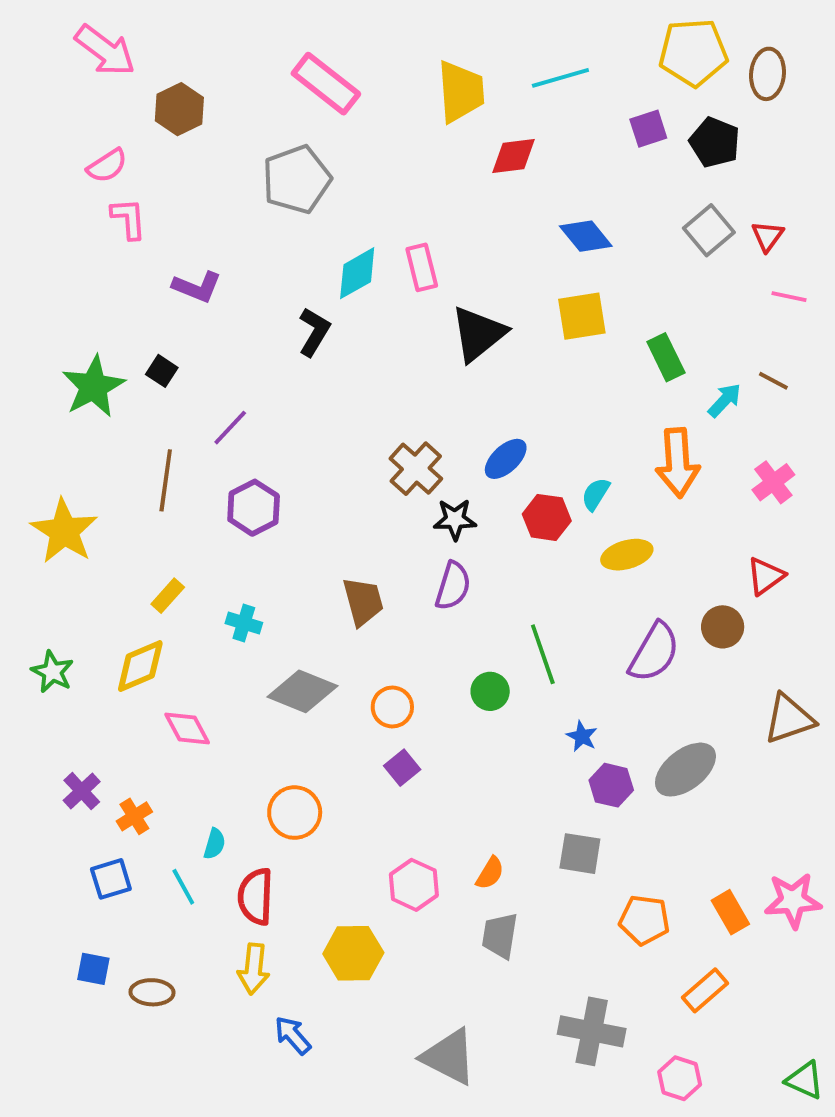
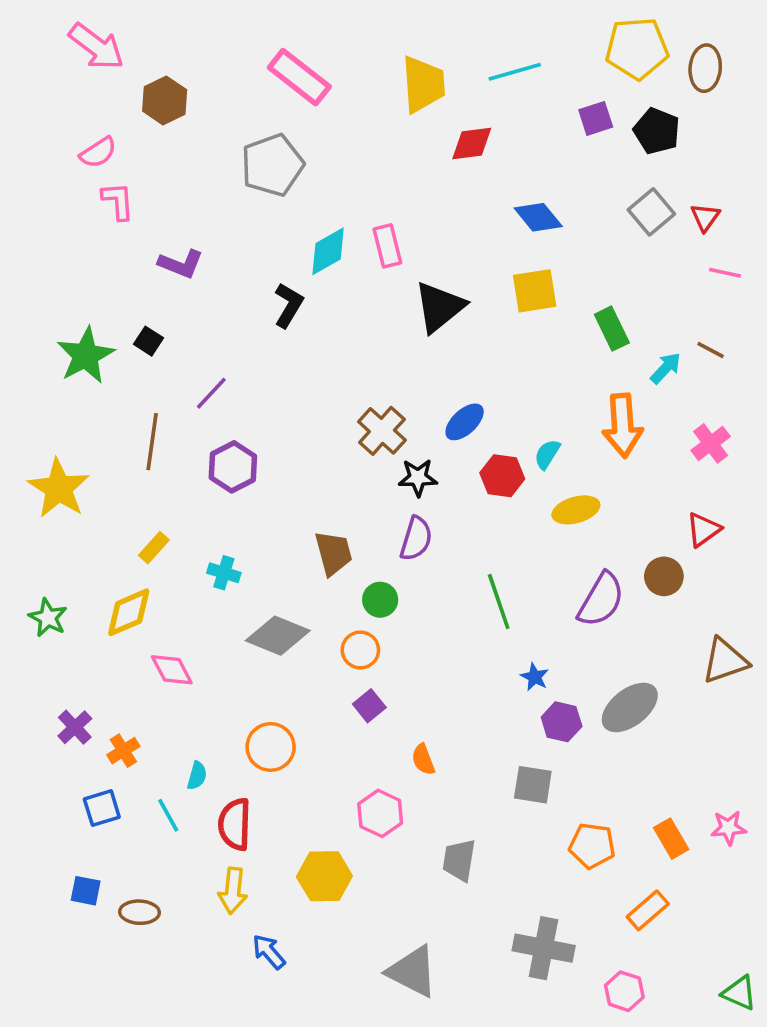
green circle: (490, 691) -> (380, 600), moved
orange semicircle: (490, 873) -> (423, 760), moved, turned 128
pink star: (793, 900) -> (729, 828), size x0.7

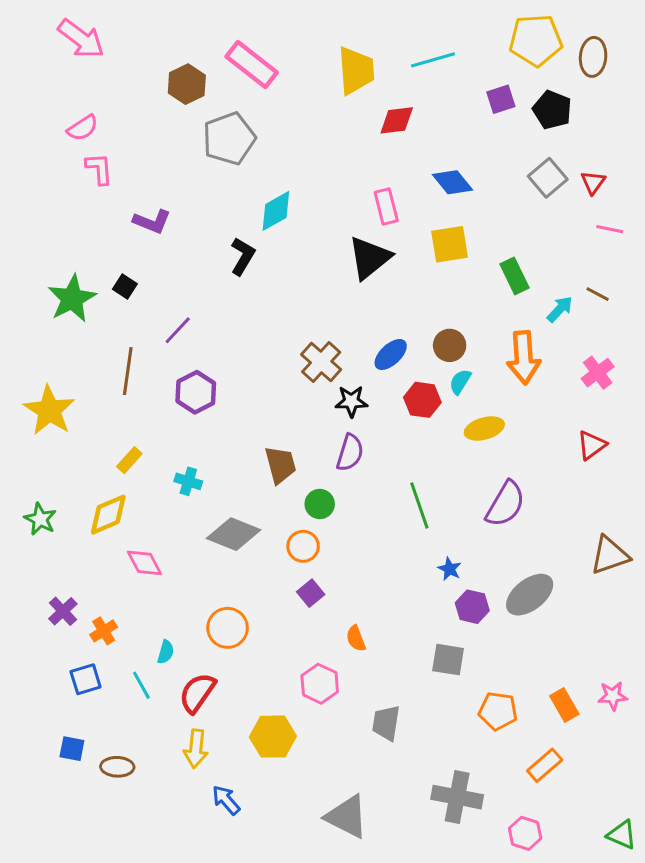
brown hexagon: (165, 100) -> (187, 84), moved
pink rectangle: (387, 246) -> (386, 206), moved
brown circle: (664, 576) -> (450, 345), moved
red semicircle: (235, 824) -> (197, 693), turned 33

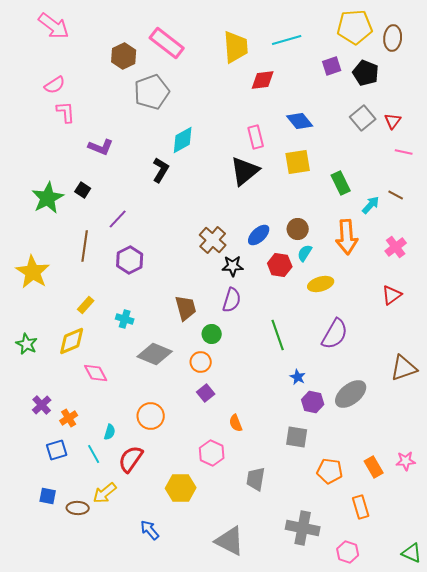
yellow arrow: (196, 749) -> (105, 493), moved, turned 45
orange rectangle: (545, 765) -> (361, 507), turned -65

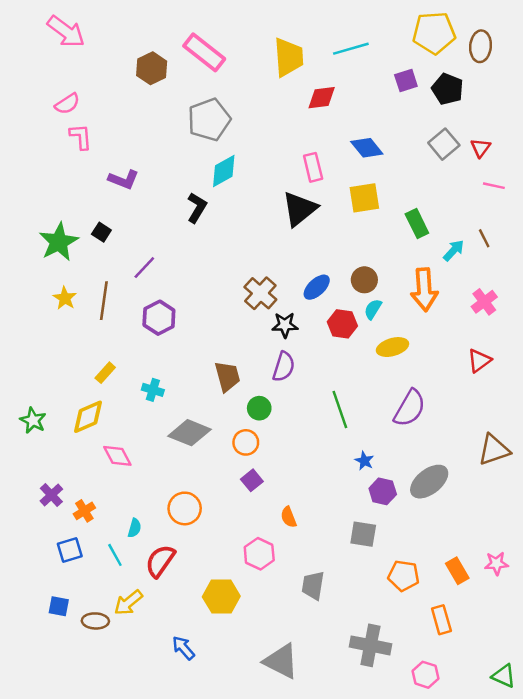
gray pentagon: (152, 92) -> (209, 120), moved
brown line: (396, 195) -> (484, 238), turned 35
yellow star: (33, 272) -> (65, 298), moved, size x0.6

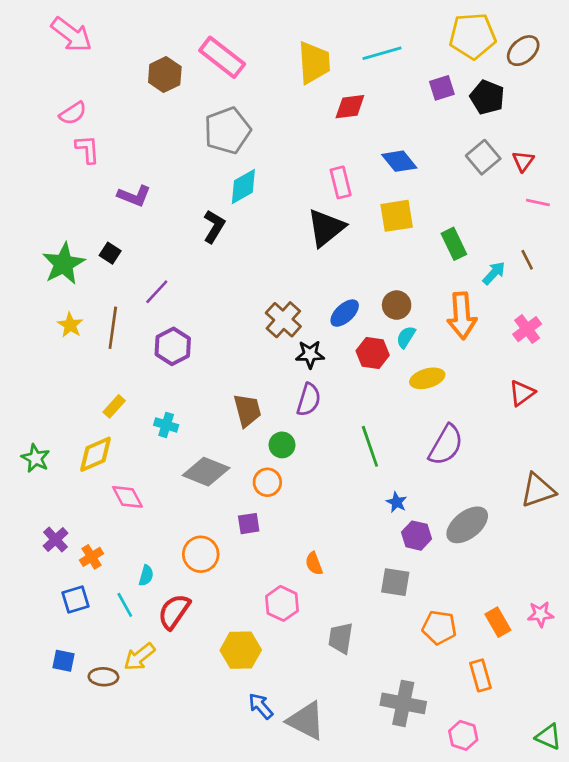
brown ellipse: (481, 46) -> (523, 51), turned 44
purple square: (252, 480) -> (249, 524), moved, turned 30
blue arrow: (183, 648) -> (261, 706), moved

